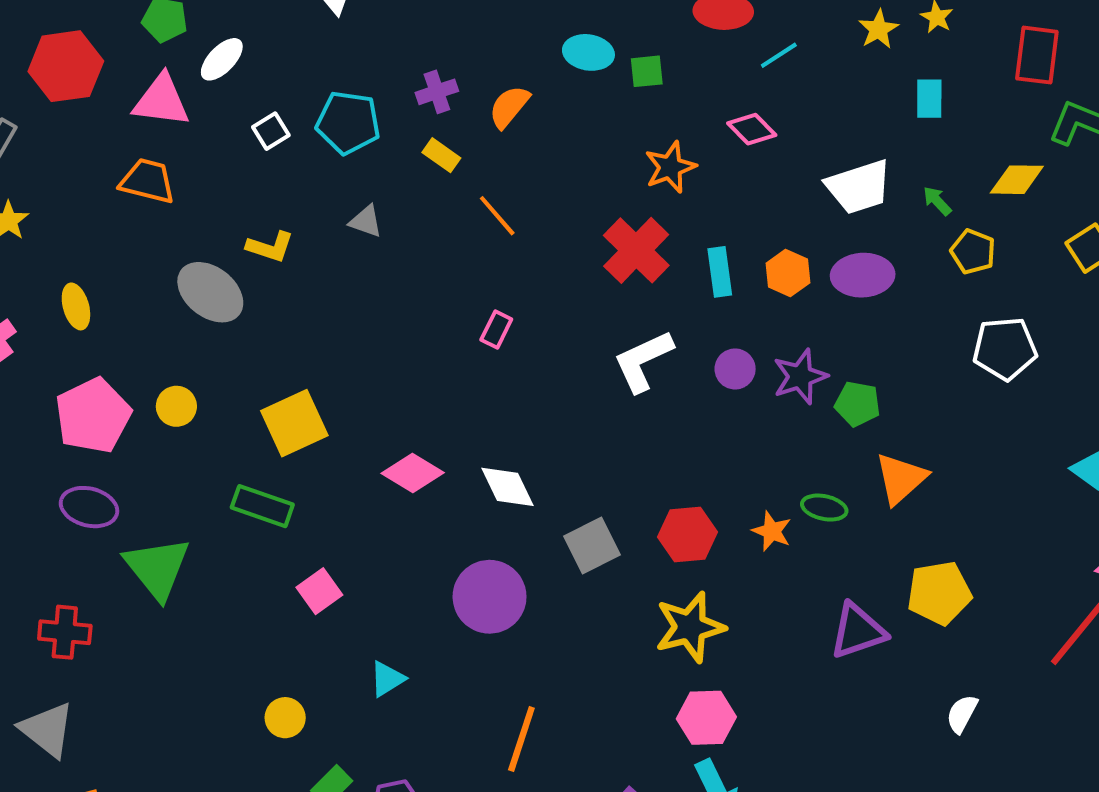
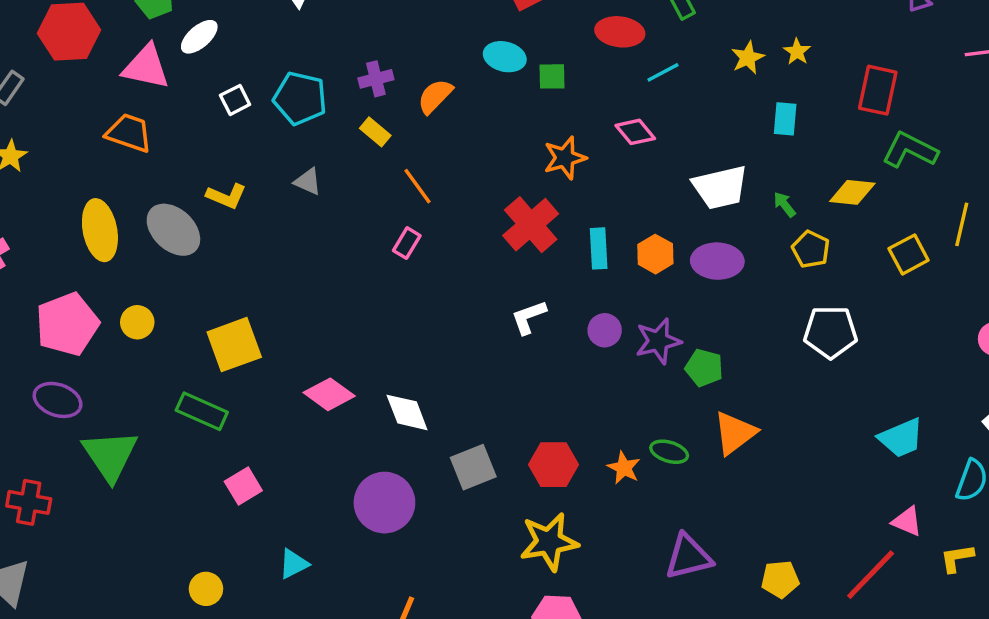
yellow ellipse: (76, 306) -> (100, 230), moved, size x1.6
pink rectangle: (496, 329) -> (407, 243), moved
white L-shape: (643, 361) -> (529, 317), size x0.7
yellow pentagon: (939, 593) -> (780, 579), moved, size x0.7

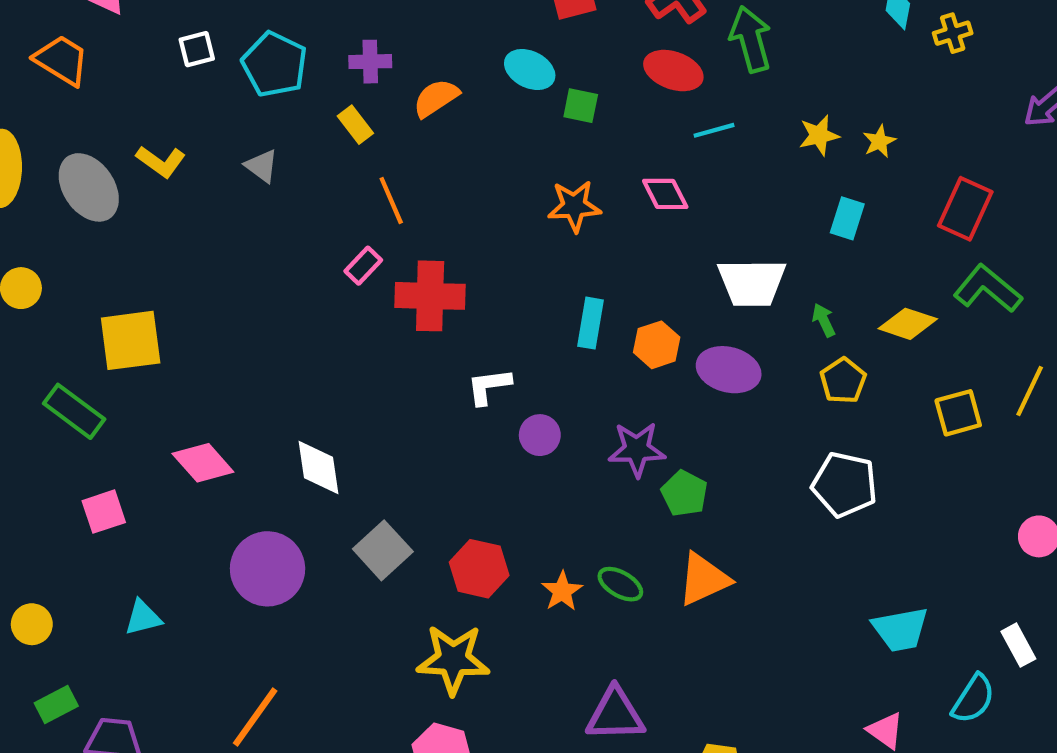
red cross: (531, 225) -> (430, 296), moved, turned 30
purple circle: (605, 330) -> (540, 435), moved
pink diamond: (329, 394) -> (203, 463), moved
gray square: (473, 467) -> (383, 550), turned -33

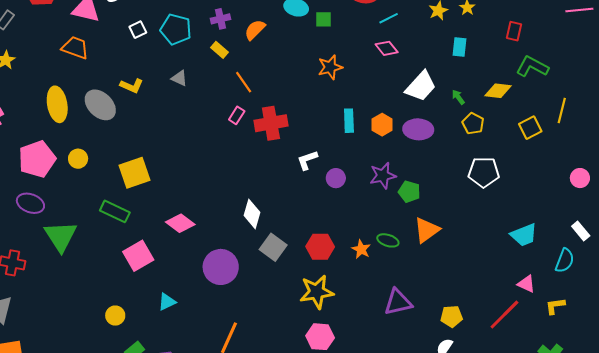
pink diamond: (665, 194) -> (387, 48), moved
red rectangle: (965, 209) -> (514, 31), size x0.7
white trapezoid: (752, 283) -> (421, 86), turned -36
white diamond: (319, 467) -> (252, 214), moved, turned 36
pink square: (104, 512) -> (138, 256), size x1.4

